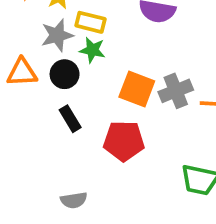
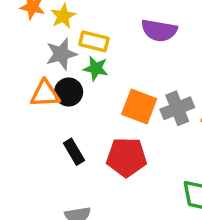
orange triangle: (22, 72) -> (45, 94), moved
black rectangle: (70, 119) -> (74, 152), moved

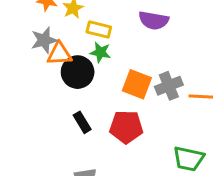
gray star: (61, 54) -> (44, 40), moved
black circle: (69, 92) -> (78, 72), size x1.4
orange triangle: (45, 94) -> (59, 54), moved

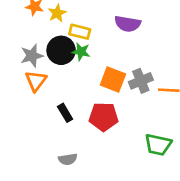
gray star: (44, 40) -> (32, 56), moved
orange triangle: (59, 54) -> (36, 81), moved, turned -50
black circle: (78, 72) -> (61, 50), moved

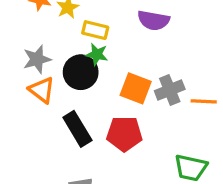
black circle: (61, 50) -> (81, 72), moved
orange triangle: (36, 81) -> (42, 90), turned -30
black rectangle: (65, 113) -> (77, 129), size x1.5

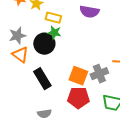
orange square: (136, 88) -> (78, 76), moved
gray cross: (170, 90) -> (99, 74), moved
red pentagon: (124, 134) -> (78, 98), moved

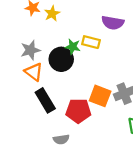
yellow rectangle: (53, 18) -> (91, 42), moved
black rectangle: (42, 79) -> (45, 100), moved
red pentagon: (78, 98) -> (78, 111), moved

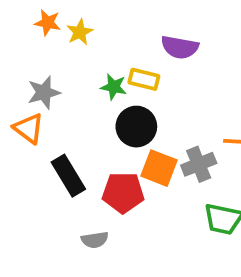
black circle: (61, 59) -> (136, 127), moved
orange triangle: (34, 72) -> (29, 128), moved

